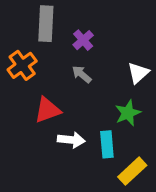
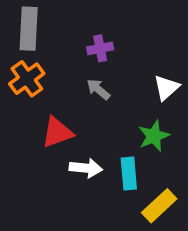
gray rectangle: (46, 24) -> (29, 29), moved
purple cross: (83, 40) -> (100, 48), turned 30

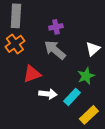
gray arrow: (98, 89) -> (55, 50), size x1.6
cyan rectangle: (129, 173) -> (72, 97), turned 48

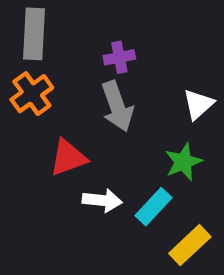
gray arrow: (55, 50) -> (117, 106), turned -150

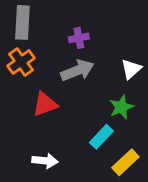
gray arrow: (117, 106) -> (77, 70), turned -92
white arrow: (102, 200) -> (45, 161), moved

